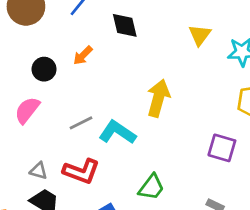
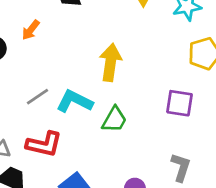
green trapezoid: (151, 187) -> (114, 120), moved

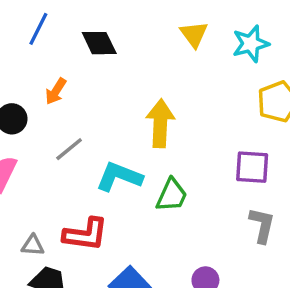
gray line: (38, 97) -> (69, 149), moved
gray L-shape: (181, 167) -> (262, 225), moved

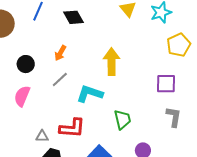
orange arrow: (56, 91) -> (60, 53), moved
green trapezoid: (172, 195) -> (122, 120), moved, turned -35

